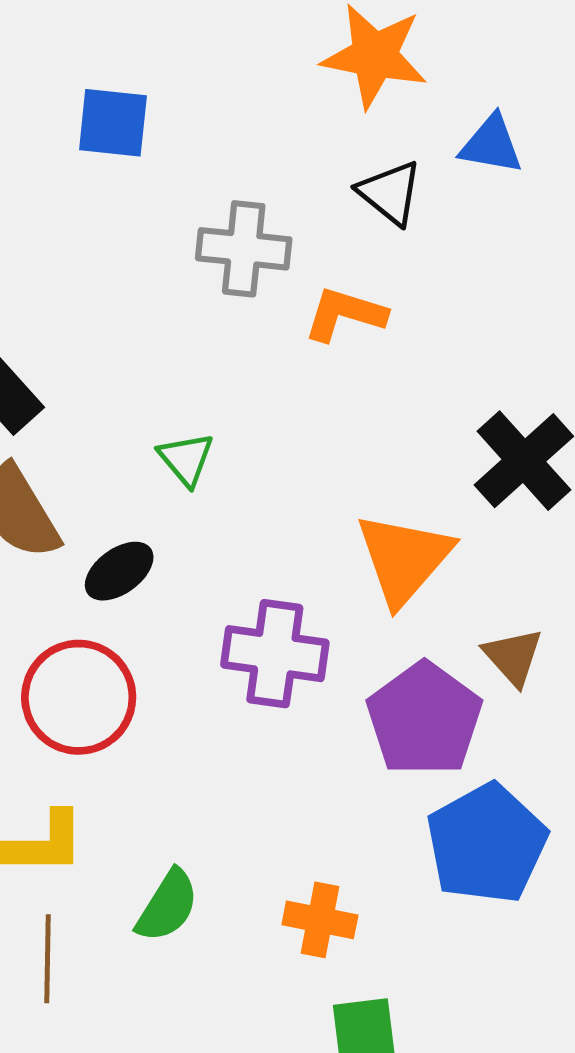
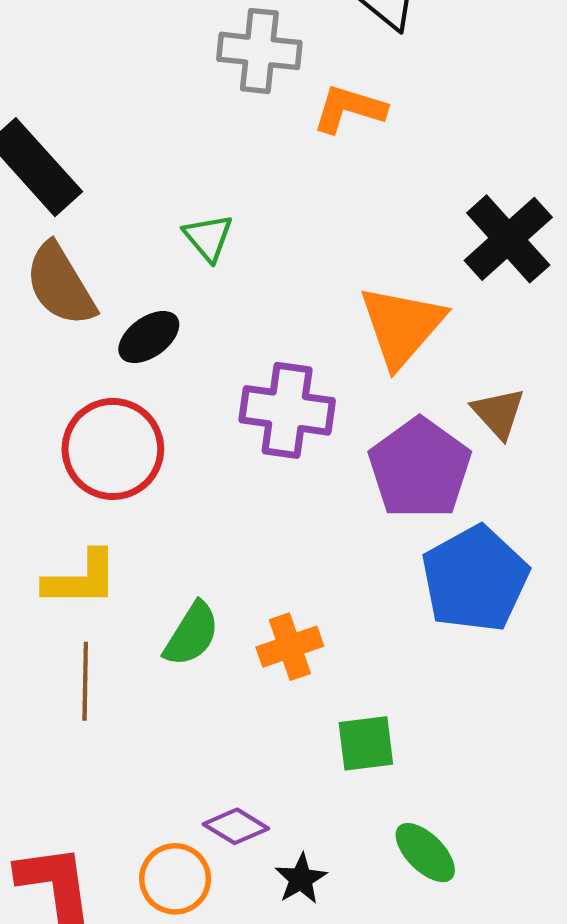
orange cross: (320, 920) -> (290, 647), moved, turned -30

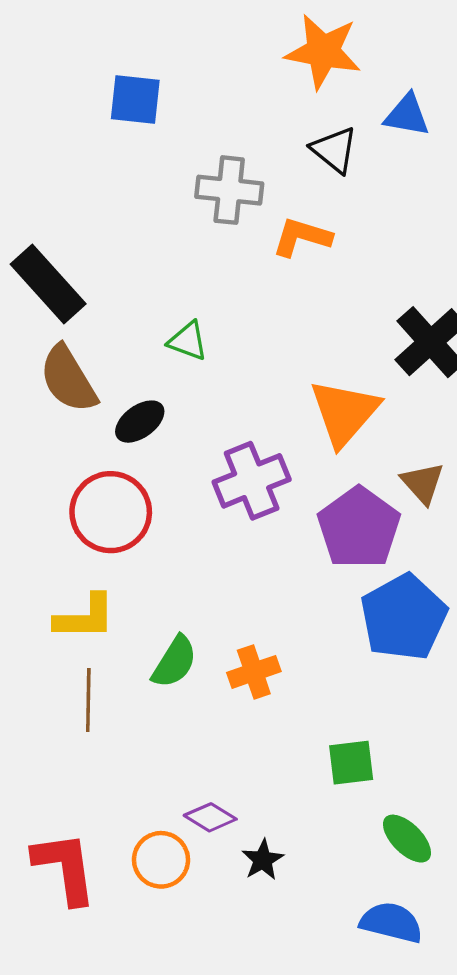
green triangle: (208, 238) -> (188, 341), turned -30
purple cross: (287, 410) -> (252, 481), turned -30
green square: (366, 743) -> (351, 763), moved
green ellipse: (425, 853) -> (407, 839), moved

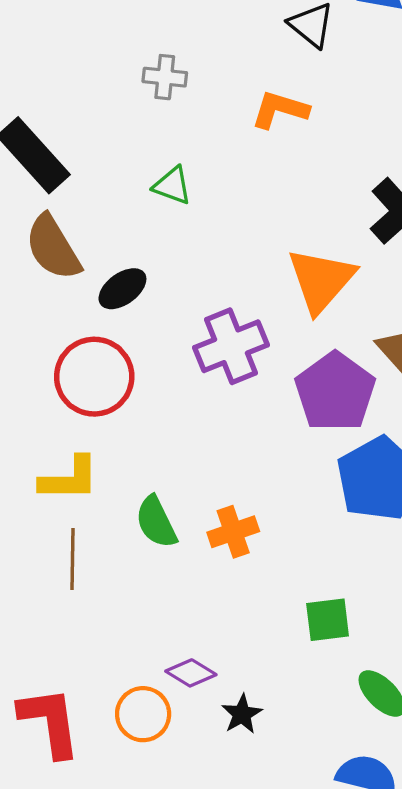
gray cross: (229, 190) -> (165, 77), moved, size x0.7
green triangle: (188, 341) -> (172, 186), moved
green semicircle: (174, 662) -> (156, 522), turned 122

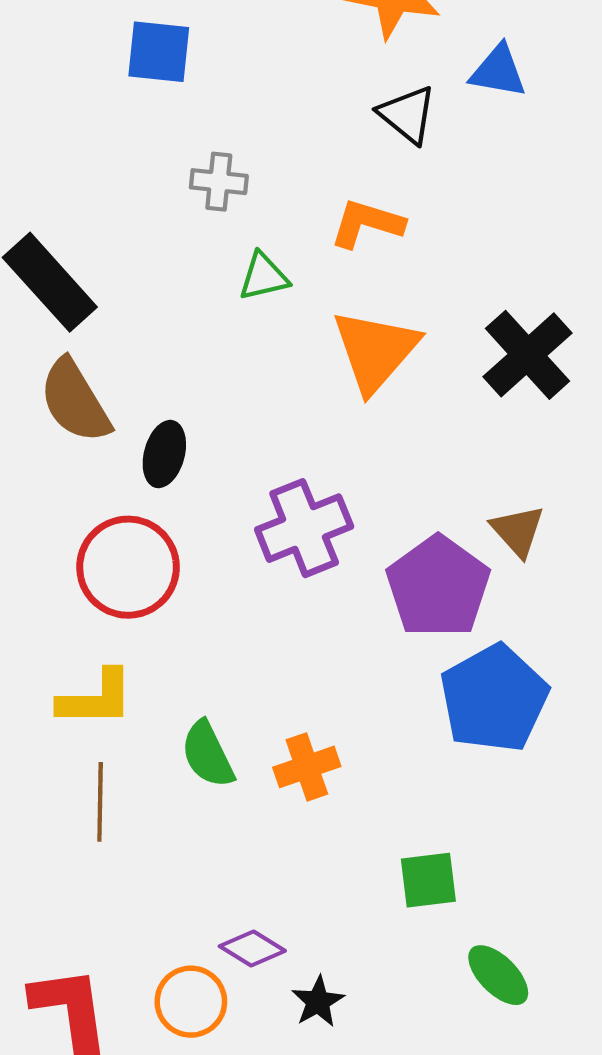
green triangle: (172, 186) -> (264, 277), moved, turned -33
orange triangle: (321, 280) -> (375, 351), moved
black ellipse: (122, 289) -> (164, 454), turned -39

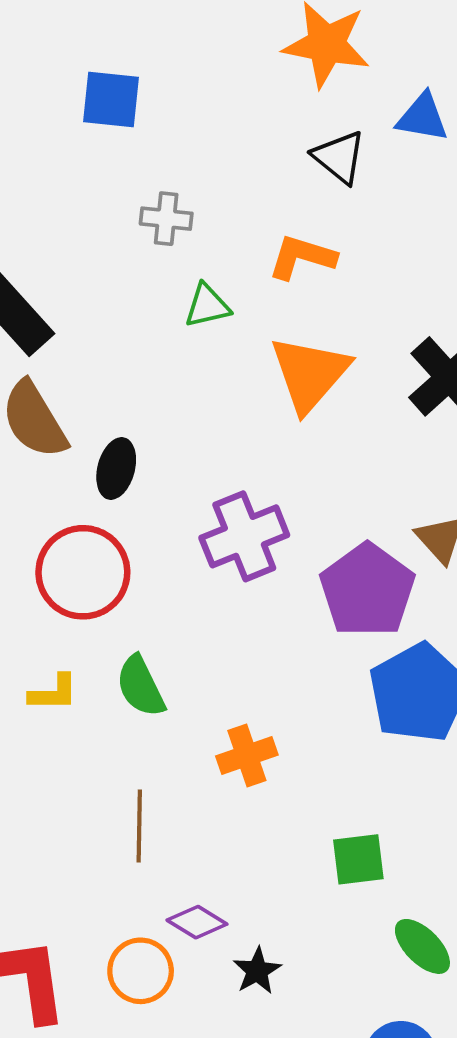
yellow L-shape: (96, 698) -> (53, 693), size x0.7
green semicircle: (208, 754) -> (141, 686), moved
brown line: (100, 802) -> (139, 826), moved

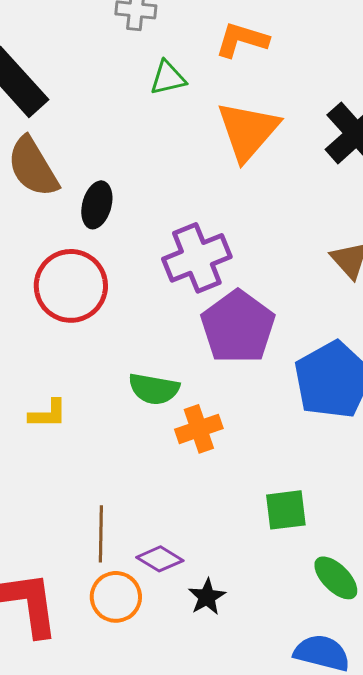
purple pentagon: (367, 590) -> (238, 327), moved
green semicircle: (141, 686) -> (154, 389), moved, turned -54
yellow L-shape: (53, 693) -> (48, 414), moved
brown line: (139, 826) -> (101, 534), moved

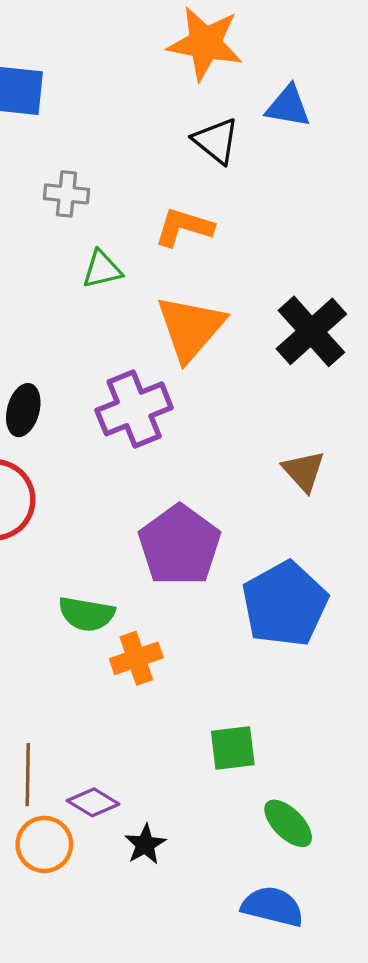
purple cross: (197, 258) -> (134, 409), moved

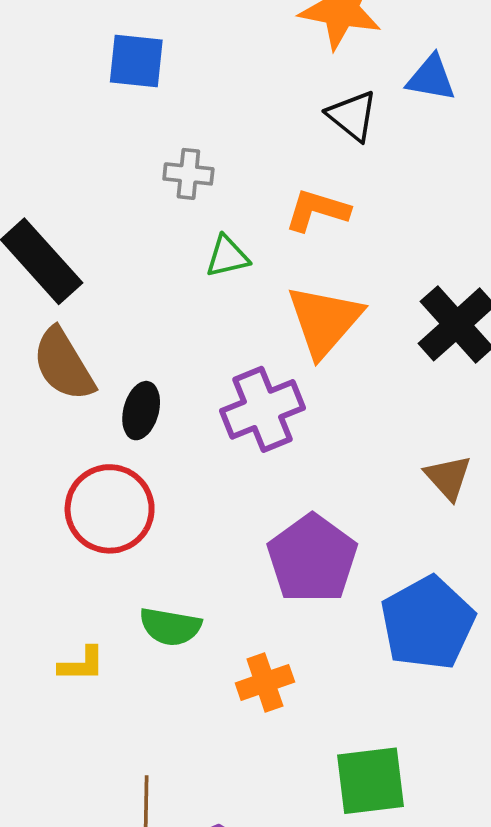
green semicircle: (86, 614) -> (170, 627), moved
green square: (233, 748) -> (371, 781), size x1.4

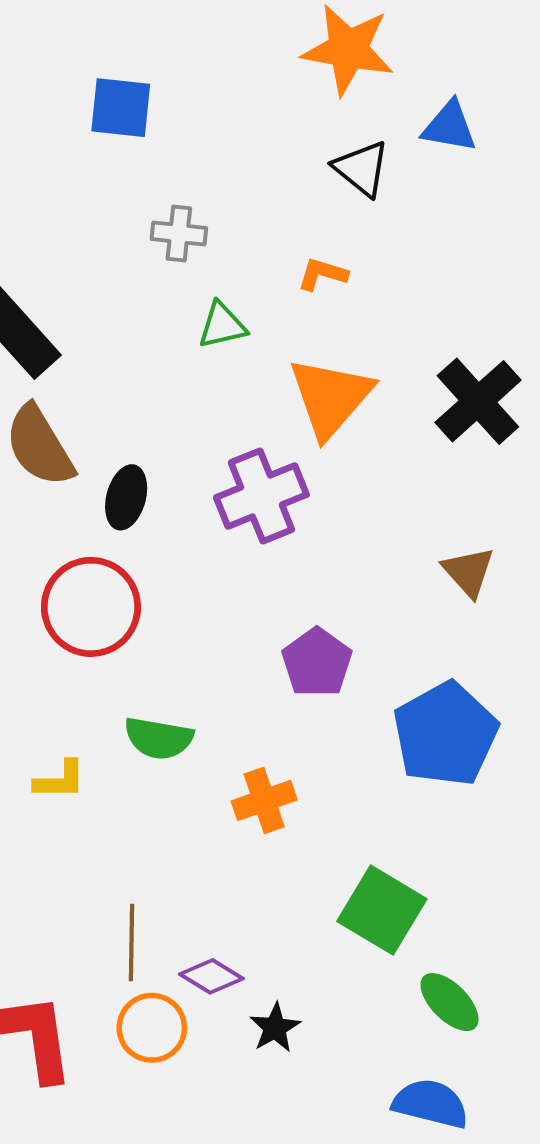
orange L-shape: (317, 210) -> (322, 274), size x0.7
purple pentagon: (312, 559) -> (317, 662), size x0.7
green square: (371, 781) -> (382, 910), turned 38

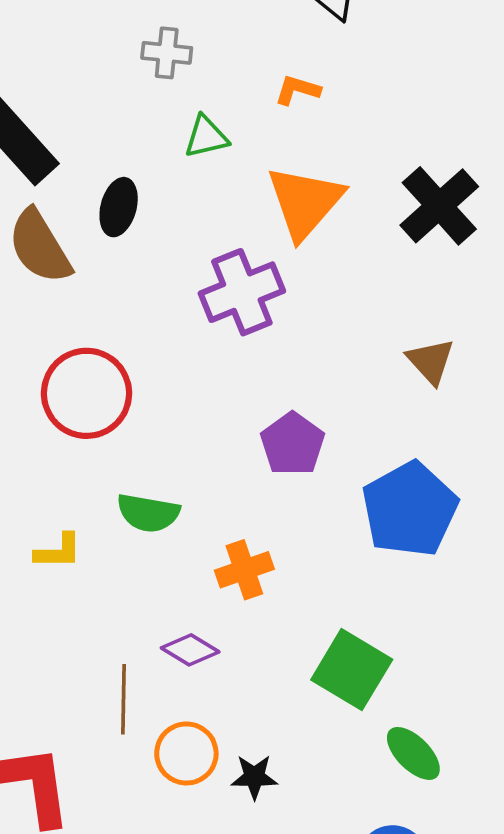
black ellipse: (126, 497) -> (119, 207), moved
purple diamond: (211, 976) -> (190, 650), moved
orange circle: (152, 1028) -> (186, 753), moved
black star: (275, 1028) -> (254, 777), turned 30

